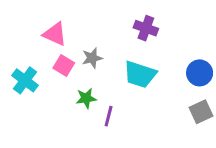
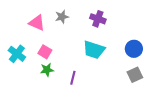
gray star: (92, 58) -> (62, 17), moved
pink square: (64, 65) -> (45, 52), moved
green star: (86, 98) -> (47, 70), moved

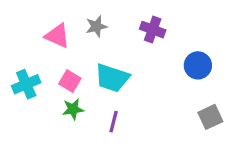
blue circle: (134, 49) -> (198, 65), moved
cyan trapezoid: (94, 50) -> (112, 78), moved
cyan cross: (17, 54) -> (26, 84), turned 30

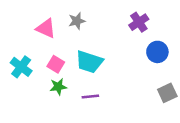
purple cross: (153, 30) -> (139, 22), moved, turned 36
cyan cross: (26, 84) -> (21, 67), turned -30
purple line: (114, 122) -> (90, 97), turned 70

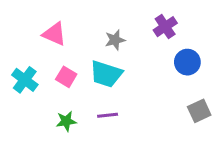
gray star: (77, 21) -> (115, 40), moved
green star: (58, 87) -> (66, 121), moved

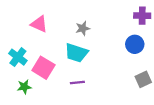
purple cross: (165, 27) -> (142, 16), moved, turned 35
pink square: (66, 77) -> (43, 68), moved, size x1.5
green star: (66, 121) -> (24, 87), moved

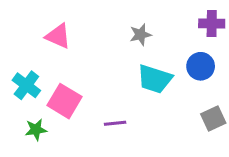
gray star: (83, 28) -> (140, 35), moved
cyan trapezoid: (76, 53) -> (155, 79), moved

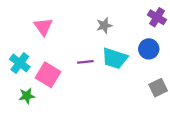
purple cross: (212, 24) -> (157, 17), turned 30
pink triangle: (58, 36) -> (43, 27), turned 30
purple line: (115, 123) -> (85, 62), moved

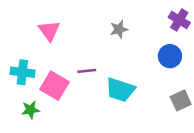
cyan trapezoid: (115, 58) -> (120, 90), moved
purple line: (85, 62) -> (87, 71), moved
cyan cross: (20, 63) -> (22, 72), turned -30

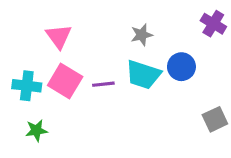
blue circle: (170, 56) -> (181, 67), moved
pink square: (55, 86) -> (65, 81), moved
cyan trapezoid: (120, 90) -> (143, 75), moved

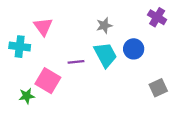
cyan trapezoid: (143, 75) -> (105, 55), turned -136
pink square: (65, 81) -> (48, 81), moved
cyan cross: (27, 86) -> (20, 47), moved

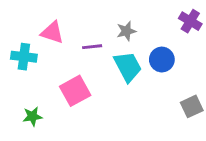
pink triangle: (43, 27) -> (52, 32), turned -36
purple line: (76, 62) -> (92, 47), moved
pink square: (48, 81) -> (75, 91), moved, turned 30

